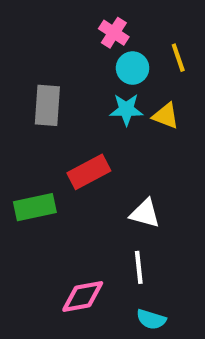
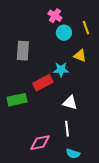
cyan star: (126, 110) -> (61, 70), moved

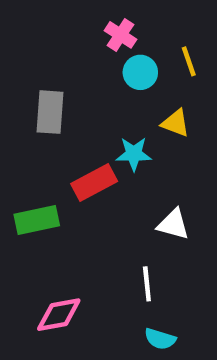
white triangle: (70, 103) -> (173, 224), moved
pink diamond: (40, 143) -> (59, 315), moved

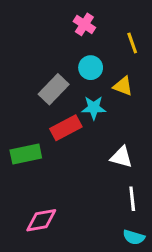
cyan circle: (140, 72) -> (91, 68), moved
gray rectangle: (50, 112) -> (54, 89), moved, turned 40
white line: (147, 284) -> (132, 199), moved
cyan semicircle: (160, 339) -> (134, 237), moved

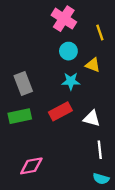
pink cross: (84, 24) -> (64, 19), size x1.5
gray rectangle: (54, 89) -> (23, 84), moved, turned -65
red rectangle: (66, 128) -> (60, 111), moved

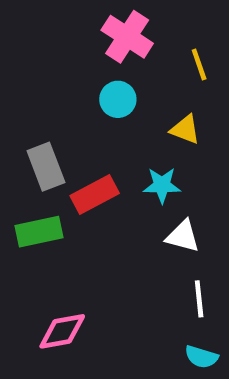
cyan circle: (68, 51) -> (118, 99), moved
cyan star: (71, 81) -> (162, 185), moved
red rectangle: (60, 111) -> (95, 194), moved

